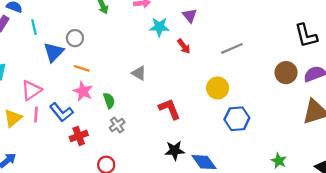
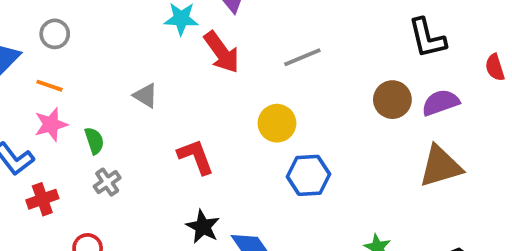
gray circle: (75, 38) -> (55, 34), moved
red arrow: (184, 46) -> (222, 52), size x1.6
pink star: (83, 91) -> (51, 124), turned 30
black star: (175, 150) -> (203, 227), turned 30

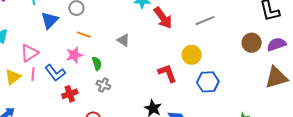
orange line: (50, 86) -> (84, 35), moved
red L-shape: (196, 157) -> (167, 73), moved
gray cross: (107, 182) -> (103, 85), turned -32

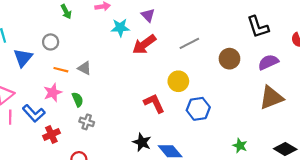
red arrow: (163, 18) -> (144, 44), turned 95
gray triangle: (123, 40) -> (84, 68), moved
brown circle: (252, 43) -> (230, 59), moved

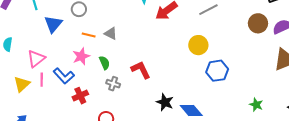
brown circle: (230, 59) -> (258, 23), moved
red L-shape: (154, 103) -> (141, 70), moved

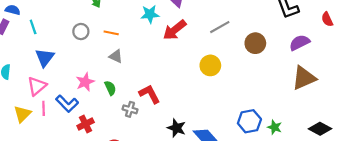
brown circle: (258, 23) -> (255, 43), moved
blue triangle: (53, 24) -> (45, 58), moved
orange line: (89, 35) -> (111, 33), moved
blue hexagon: (217, 71) -> (249, 121), moved
gray cross: (113, 84) -> (130, 109), moved

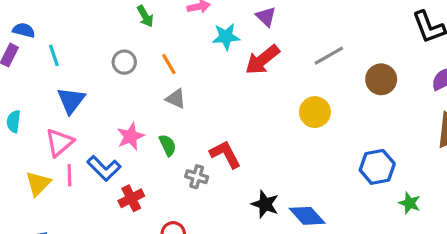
orange line: (111, 33) -> (169, 64), turned 48
blue hexagon: (249, 121) -> (377, 167), moved

